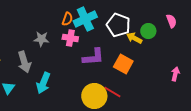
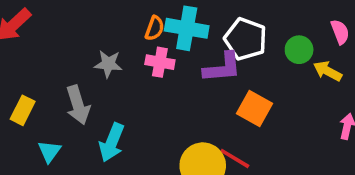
cyan cross: (85, 19) -> (187, 28), turned 35
yellow arrow: (134, 38) -> (328, 71), moved
purple L-shape: (93, 57) -> (222, 68), moved

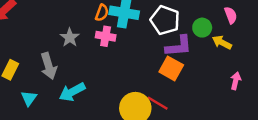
gray star: (108, 64) -> (70, 38), turned 30
purple L-shape: (222, 68) -> (179, 46), moved
cyan arrow: (112, 142) -> (72, 92), turned 40

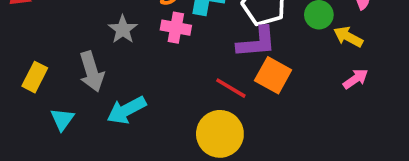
purple L-shape: (179, 46) -> (257, 42), moved
pink arrow: (236, 81) -> (356, 79), moved, turned 42
red line: (158, 103) -> (231, 88), moved

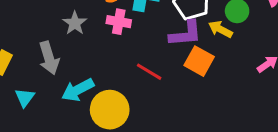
yellow arrow: (348, 37) -> (220, 29), moved
red line: (231, 88) -> (149, 72), moved
yellow circle: (220, 134) -> (110, 110), moved

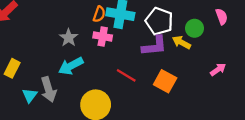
gray arrow: (49, 58) -> (49, 89), moved
orange square: (199, 61) -> (165, 81), moved
cyan arrow: (78, 90) -> (71, 66), moved

